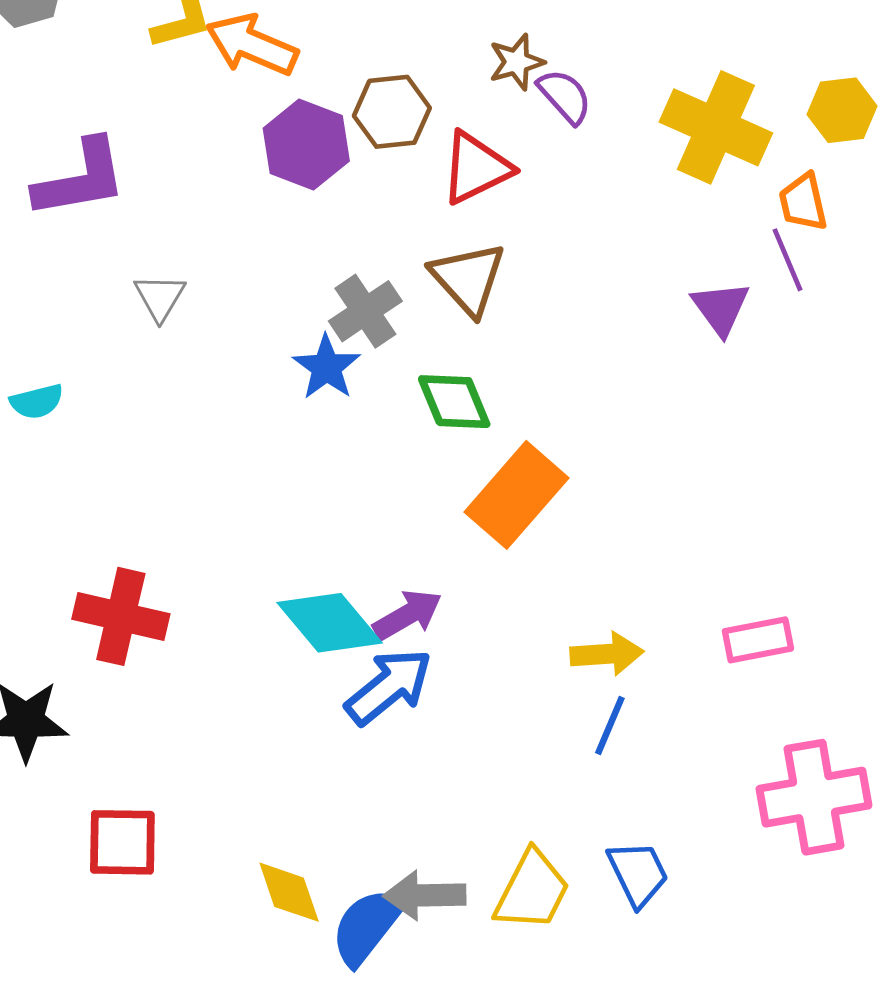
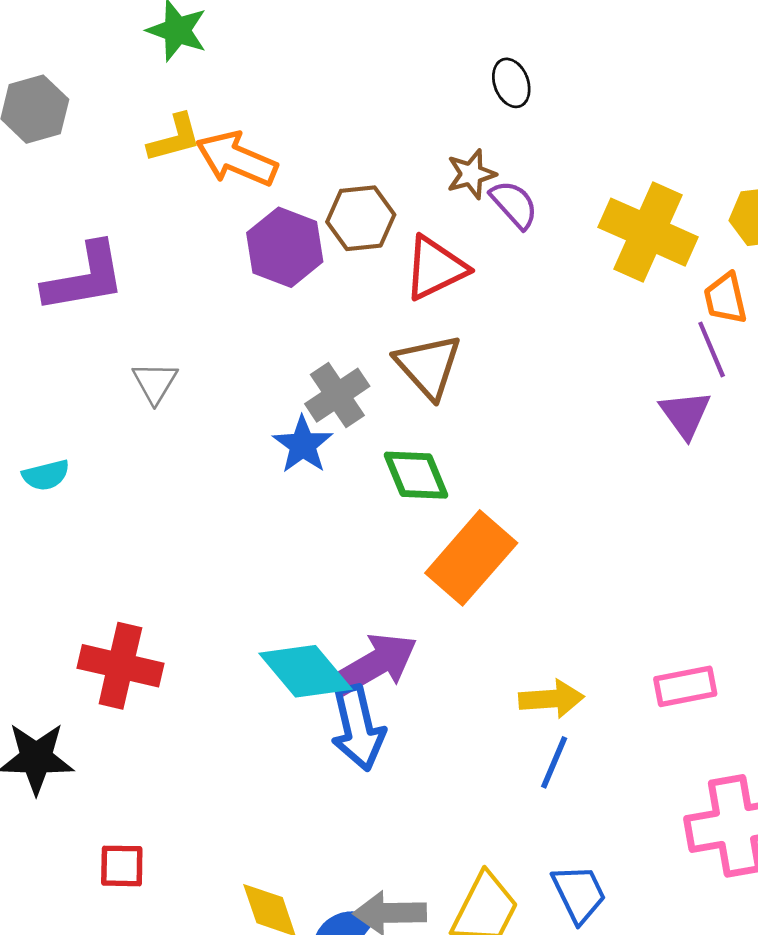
purple triangle: (721, 308) -> (685, 414), moved
purple arrow: (407, 615) -> (375, 664), size x1.4
blue arrow: (389, 687) -> (358, 728), turned 116
red square: (122, 842) -> (122, 866), size x0.7

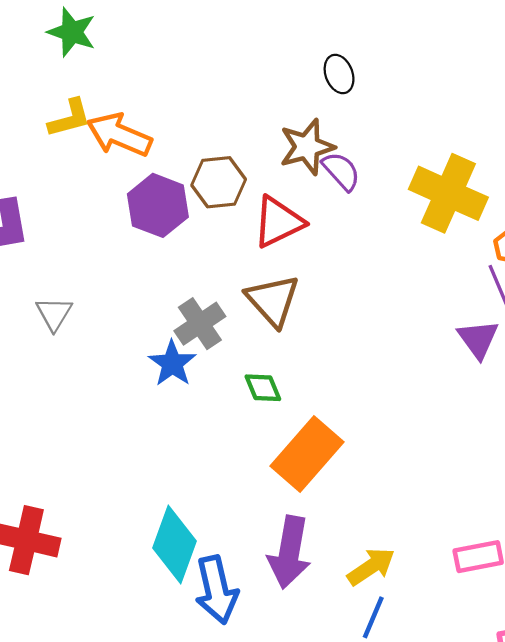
brown star: (471, 174) -> (307, 147), size x1.4
green diamond: (416, 475) -> (263, 388), size x0.7
purple arrow: (375, 664) -> (289, 552), moved, turned 130
cyan diamond: (305, 671) -> (174, 545), turned 60
yellow arrow: (551, 699) -> (371, 567), turned -30

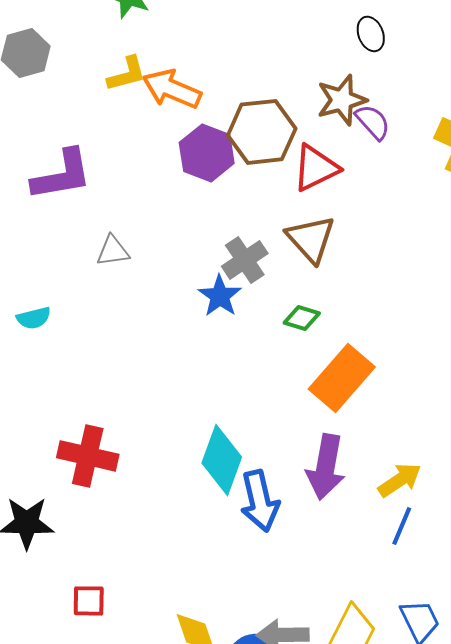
brown hexagon: (219, 182) -> (262, 132), size x1.4
gray triangle: (54, 314) -> (113, 251), turned 51
green diamond: (263, 388) -> (302, 318), turned -51

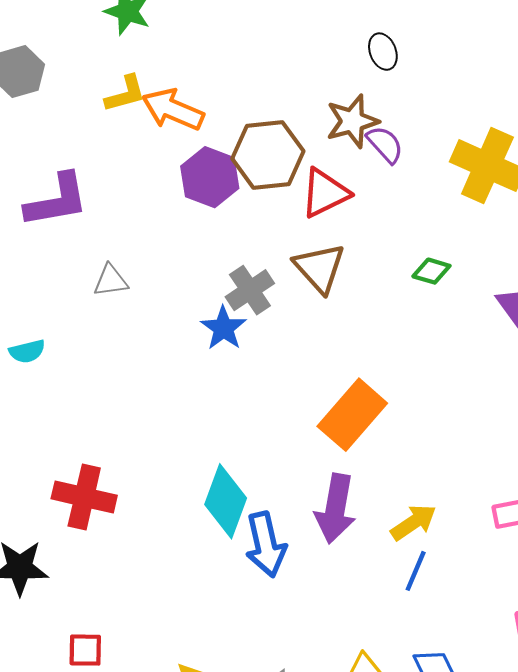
green diamond: (302, 318) -> (431, 271), moved

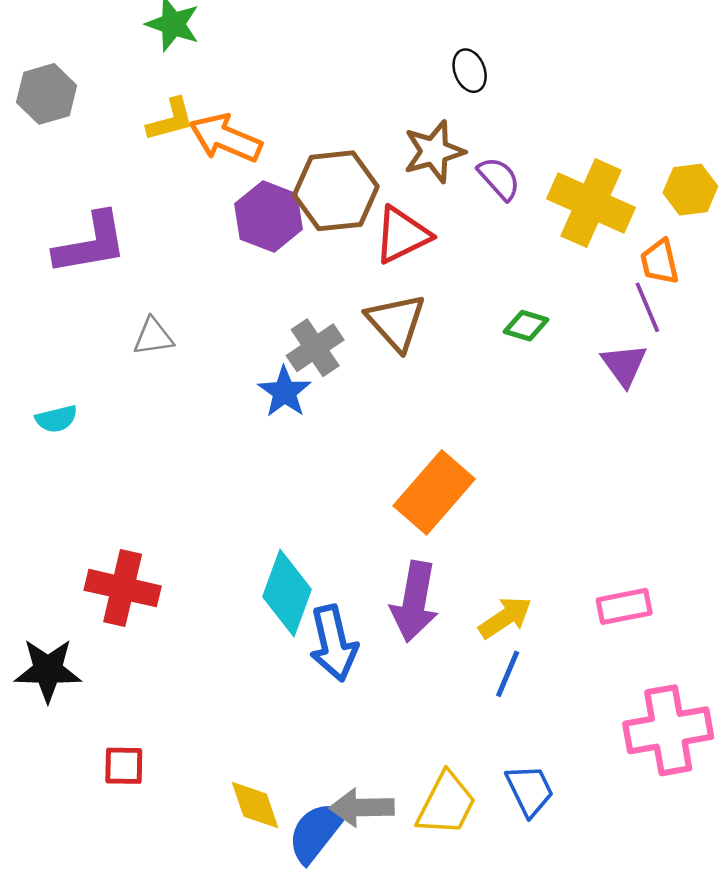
purple semicircle: (385, 144) -> (499, 179), moved

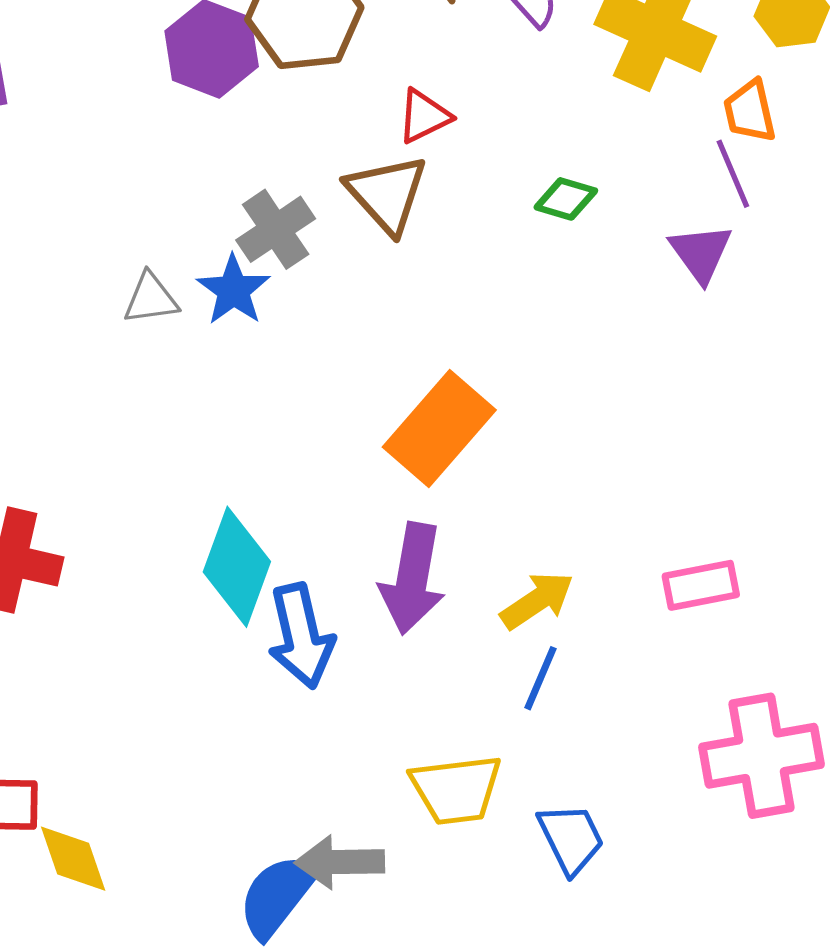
red triangle: (402, 235) -> (424, 116), moved, size x0.7
gray triangle: (153, 337) -> (151, 299), moved
yellow trapezoid: (446, 804) -> (456, 789), moved, turned 56
yellow diamond: (255, 805) -> (73, 859), moved

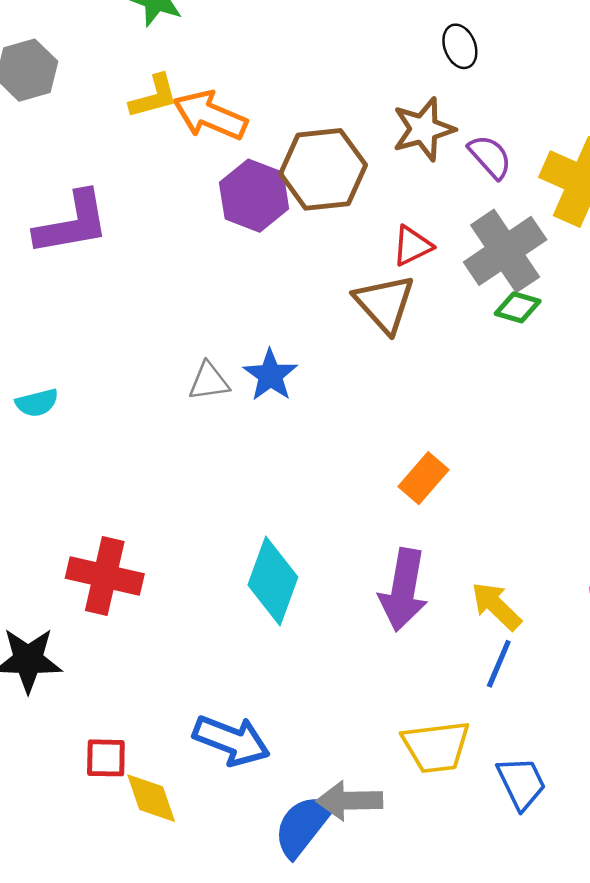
gray cross: (276, 229) -> (505, 251), moved, size x1.4
orange rectangle: (439, 428) -> (423, 478), size x0.6
yellow arrow: (537, 601) -> (496, 606), turned -102
blue arrow: (301, 636) -> (231, 740), moved, turned -56

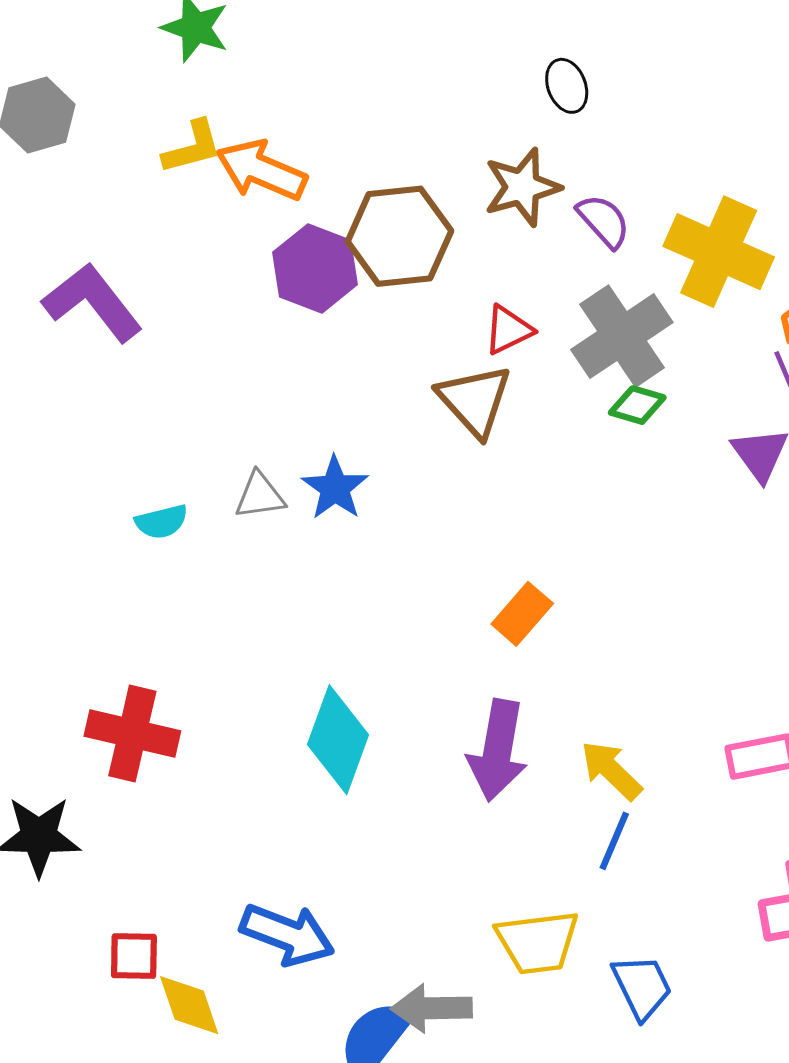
purple L-shape: (72, 223) -> (92, 302), turned -118
cyan semicircle: (37, 403) -> (162, 522), moved

